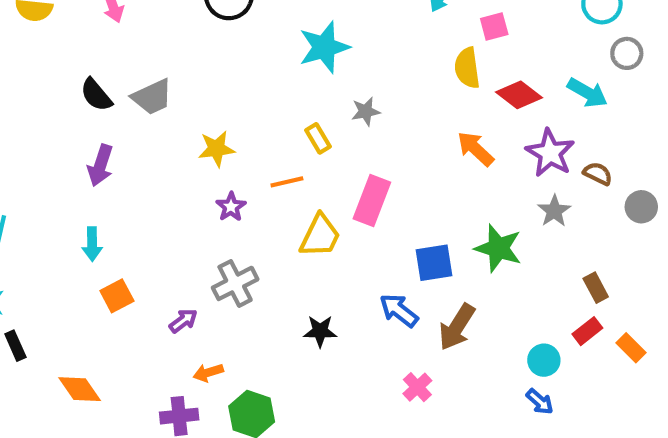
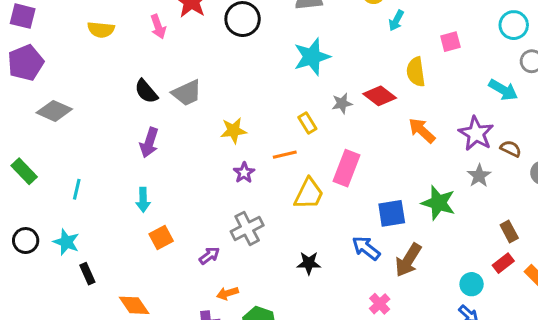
pink square: (494, 26) -> (450, 42), moved
red diamond: (519, 95) -> (380, 96), moved

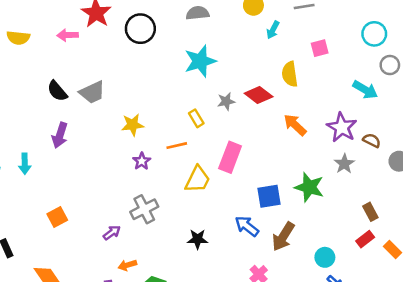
pink arrow: (158, 27) -> (68, 35), turned 108
cyan arrow: (143, 200) -> (25, 164), moved
orange square: (161, 237) -> (57, 217), moved
cyan circle: (472, 284) -> (325, 257), moved

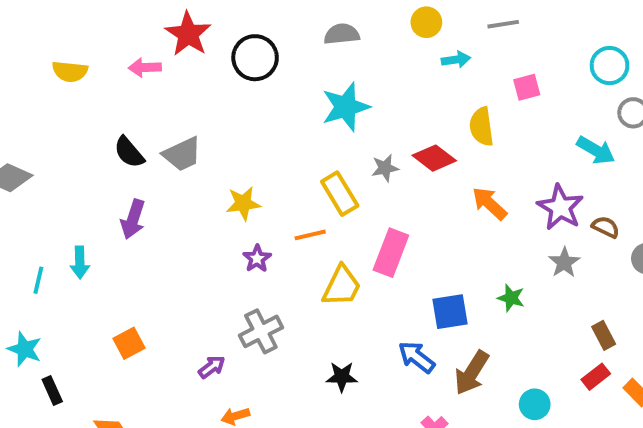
cyan arrow: (273, 30) -> (456, 60), turned -126
yellow rectangle: (196, 118) -> (340, 194), size x1.5
green star: (309, 187) -> (511, 298), size x0.6

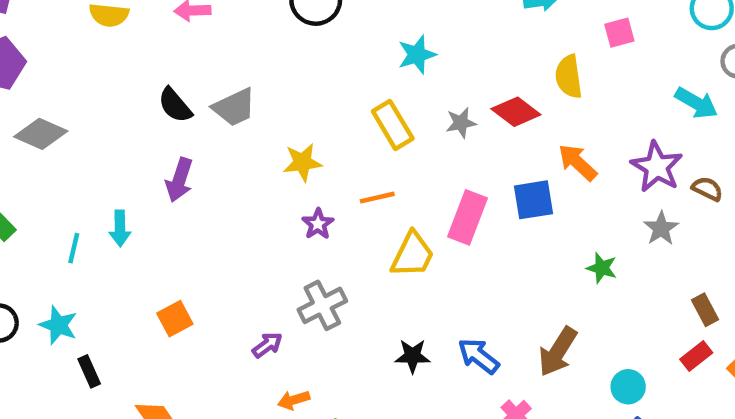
cyan star: (346, 107) -> (417, 55), size x0.7
yellow rectangle: (340, 194) -> (393, 125), moved
blue square: (450, 312) -> (534, 200), moved
blue arrow: (417, 357) -> (479, 356), moved

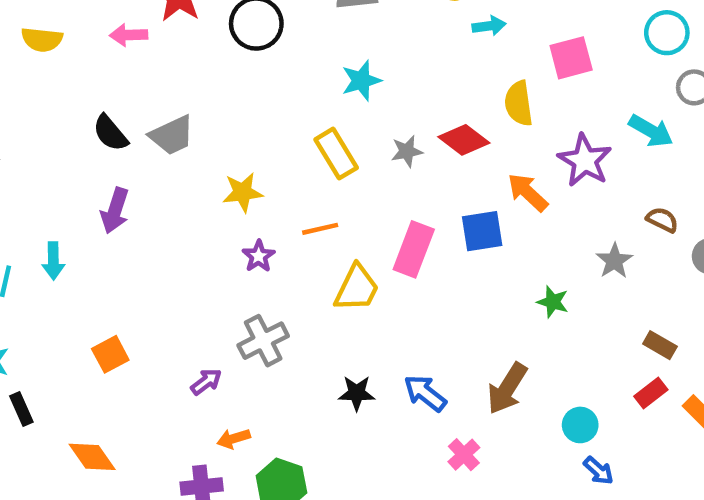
pink square: (619, 33) -> (571, 58), size x1.4
purple star: (657, 167) -> (585, 160), moved
brown rectangle: (705, 310) -> (660, 345), turned -32

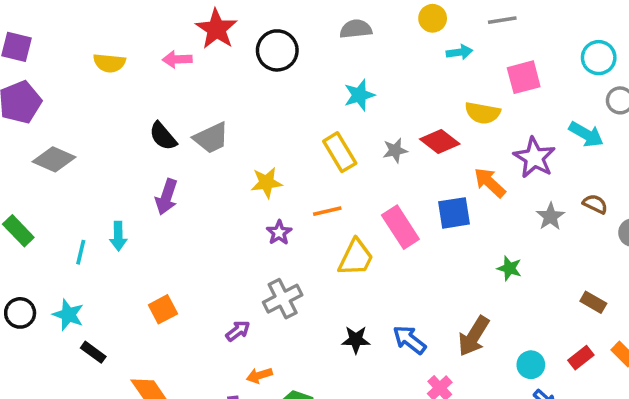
yellow semicircle: (519, 103) -> (483, 113), turned -72
pink rectangle: (414, 249) -> (400, 227), turned -54
gray star: (614, 261) -> (550, 217), moved
red rectangle: (651, 393) -> (581, 358), moved
black rectangle: (21, 409) -> (93, 352), turned -30

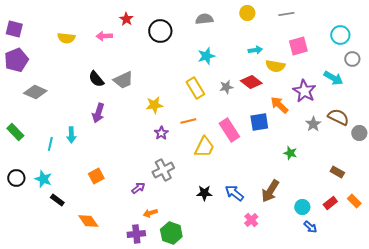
red star: (217, 29) -> (126, 19), size x0.6
cyan arrow: (459, 52) -> (255, 50), moved
brown semicircle: (595, 204) -> (338, 117), size x1.5

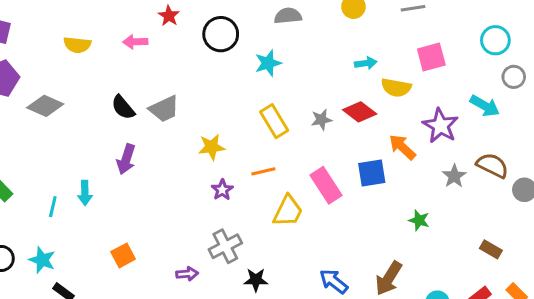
cyan star: (206, 56) -> (268, 63), moved
gray diamond: (35, 92) -> (45, 106), moved
purple arrow: (138, 188) -> (187, 274), turned 32
black star: (204, 193) -> (256, 280), moved

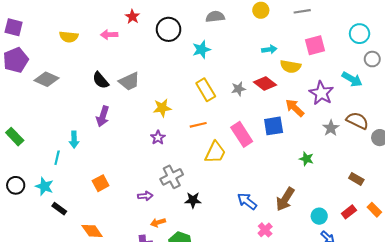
purple star: (222, 190) -> (158, 138), moved
cyan line: (53, 207) -> (57, 158), moved

